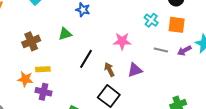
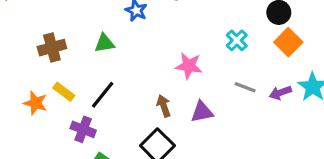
orange square: (177, 25) -> (288, 42), moved, turned 30
black line: (86, 59) -> (103, 95), moved
yellow rectangle: (43, 69) -> (64, 92), turned 32
purple cross: (44, 92) -> (83, 129), moved

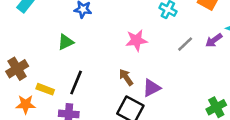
brown cross: (52, 48) -> (17, 69), moved
gray line: (245, 87) -> (185, 44), turned -48
purple triangle: (202, 112) -> (152, 88), moved

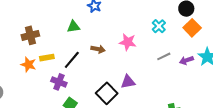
brown arrow: (126, 77) -> (98, 49), moved, turned 120
yellow rectangle: (45, 89) -> (47, 58), turned -48

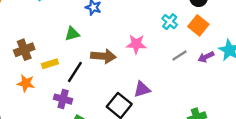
orange square: (192, 28) -> (198, 25), moved
brown arrow: (98, 49) -> (103, 56), size x1.5
yellow rectangle: (47, 58) -> (50, 64), moved

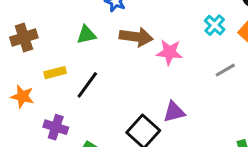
brown cross: (24, 50) -> (24, 38), moved
brown arrow: (103, 56) -> (136, 37), moved
purple cross: (63, 99) -> (56, 127), moved

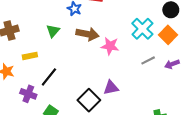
cyan cross: (215, 25) -> (142, 29), size x1.5
green triangle: (86, 35) -> (53, 31), turned -40
black line: (87, 85) -> (49, 77), moved

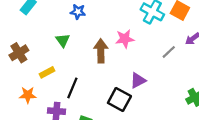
brown arrow: (87, 34) -> (101, 51), moved, turned -85
gray line: (148, 60) -> (169, 52), moved

